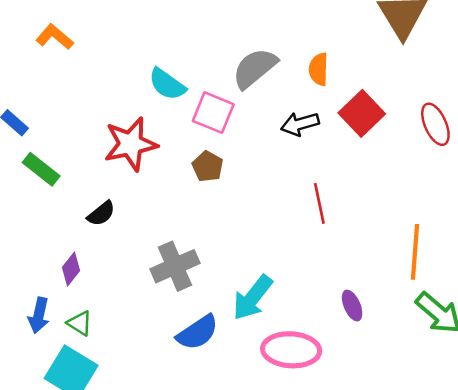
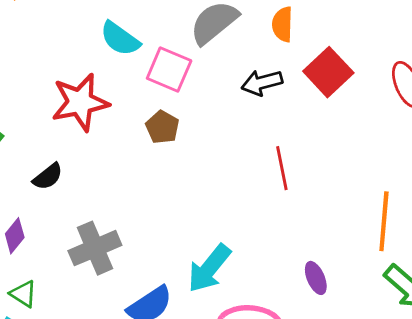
gray cross: (175, 266) -> (95, 248), moved

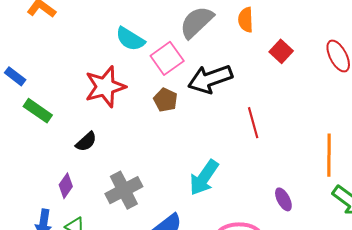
pink square: (169, 70) -> (167, 58), turned 36
red square: (328, 72) -> (281, 51), size x0.7
black arrow: (262, 83) -> (210, 79), moved, size x1.5
cyan arrow: (209, 268) -> (204, 178), moved

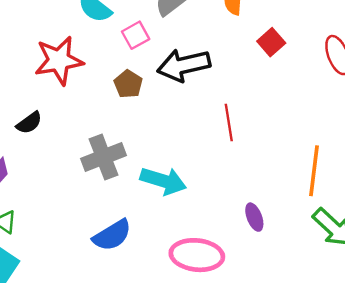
pink square: (167, 58) -> (136, 35), size x0.7
cyan arrow: (204, 178) -> (163, 181), turned -114
gray cross: (124, 190) -> (103, 157), moved

